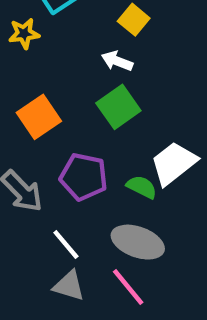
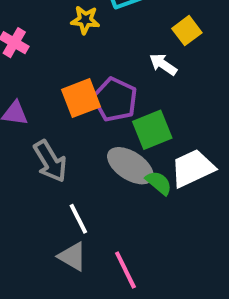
green square: (118, 107) -> (152, 130), moved
purple pentagon: (84, 177) -> (115, 100), moved
gray ellipse: (138, 242) -> (130, 166), moved

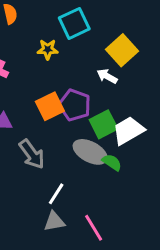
yellow square: (187, 31) -> (122, 50), size x1.5
white trapezoid: (193, 168) -> (128, 131), moved
white line: (78, 219) -> (56, 194), turned 65
gray triangle: (72, 256) -> (54, 221), turned -35

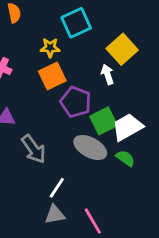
white arrow: (107, 76) -> (107, 74), turned 42
orange square: (50, 106) -> (52, 76), moved
green semicircle: (112, 162) -> (125, 158), moved

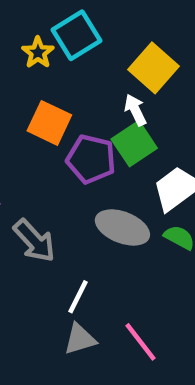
yellow star: (50, 48) -> (38, 53), moved, turned -30
orange square: (52, 76) -> (49, 123), turned -32
green square: (104, 121) -> (134, 144), moved

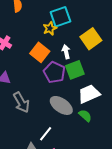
yellow star: (38, 53) -> (50, 28), moved
white arrow: (135, 110) -> (66, 52), moved
white line: (78, 297) -> (46, 134), moved

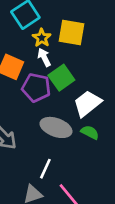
yellow star: (50, 28) -> (42, 38), moved
yellow square: (91, 39) -> (72, 33), turned -30

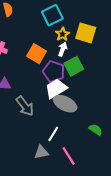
white arrow: (44, 57) -> (63, 49), turned 40
white trapezoid: (87, 103) -> (56, 89), moved
green semicircle: (90, 132) -> (96, 130), moved

